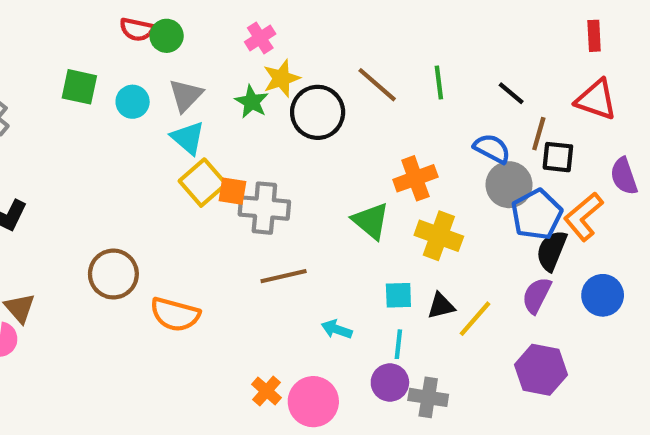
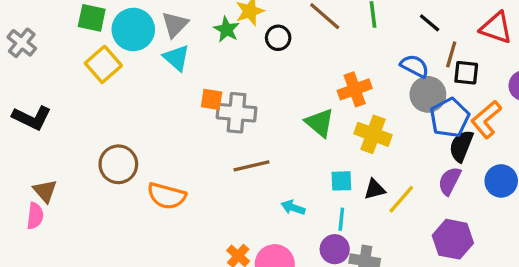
cyan circle: (133, 102) -> (133, 29), size x1.6
black circle: (318, 112) -> (278, 38), size x0.6
yellow square: (203, 183) -> (103, 64), moved

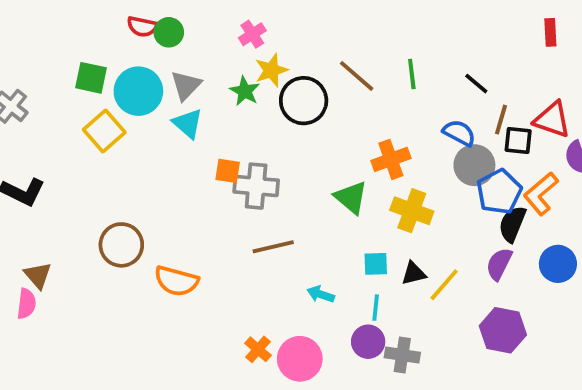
red triangle: (496, 28) -> (552, 120), moved
black circle: (278, 38) -> (304, 101), size x1.6

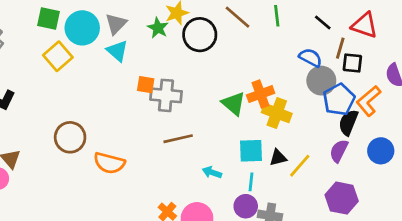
red triangle: (552, 120) -> (365, 25), moved
orange cross: (391, 159) -> (261, 94), moved
cyan square: (376, 264) -> (251, 151), size x1.4

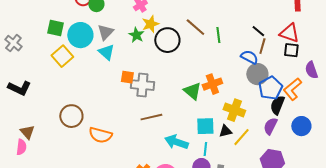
green line: (277, 16) -> (218, 35), moved
brown line: (340, 48) -> (262, 46), moved
black square: (352, 63) -> (291, 50), moved
yellow cross: (277, 113) -> (234, 110), moved
cyan arrow: (212, 172) -> (176, 142), size x1.6

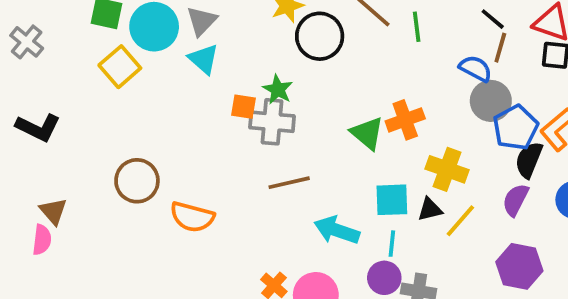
green star: (136, 35) -> (278, 89), moved

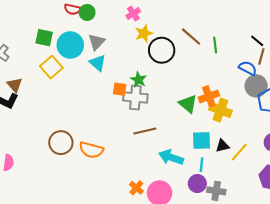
yellow cross: (447, 169) -> (220, 110), moved
brown circle: (137, 181) -> (61, 143), moved
brown triangle: (53, 211) -> (15, 85), moved

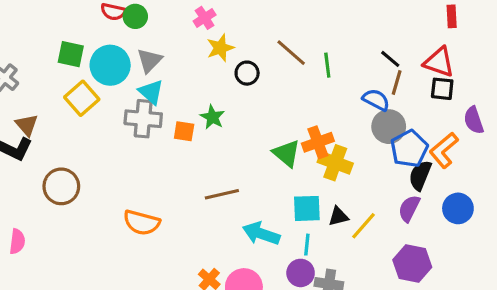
black circle: (162, 50) -> (247, 73), size x0.6
gray cross: (135, 97) -> (143, 119), moved
brown circle: (61, 143) -> (61, 186), moved

